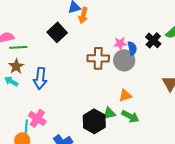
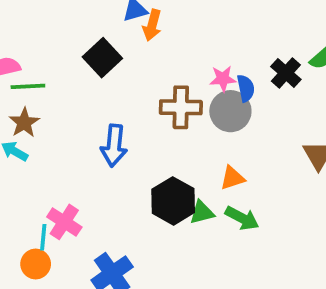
blue arrow: (40, 78) -> (114, 146), moved
black hexagon: (94, 121) -> (173, 201), moved

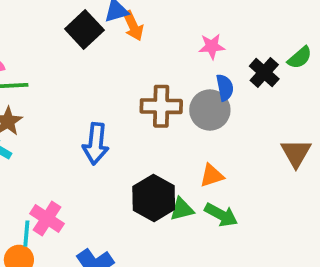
orange arrow: (152, 25) -> (133, 26), turned -40
black square: (102, 58) -> (84, 29), moved
pink star: (223, 79) -> (212, 46), moved

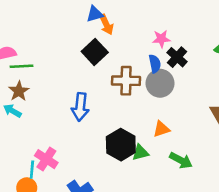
black square: (84, 29) -> (95, 52), moved
black cross: (264, 73) -> (177, 57), moved
blue semicircle: (225, 88) -> (155, 64), moved
green arrow: (221, 215) -> (181, 160), moved

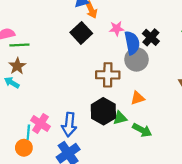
pink star: (161, 39) -> (117, 29), moved
blue semicircle: (155, 64) -> (132, 43), size x1.5
brown cross: (126, 81) -> (108, 75), moved
blue arrow: (80, 107) -> (69, 125), moved
green arrow: (181, 160) -> (142, 130), moved

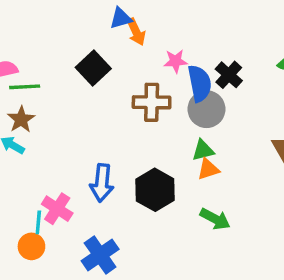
black square: (81, 33) -> (93, 68), moved
brown cross: (108, 75) -> (152, 102), moved
green triangle: (120, 118) -> (203, 150), moved
blue arrow: (69, 125) -> (102, 183), moved

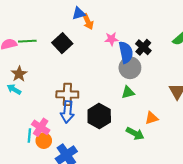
green line: (25, 87) -> (27, 41), moved
brown cross: (152, 102) -> (67, 94), moved
orange triangle: (208, 169) -> (152, 118), moved
orange circle: (31, 246) -> (44, 141), moved

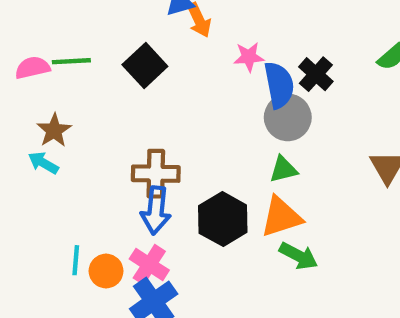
orange triangle: (152, 118) -> (281, 217), moved, size x1.5
pink cross: (41, 127) -> (149, 265), moved

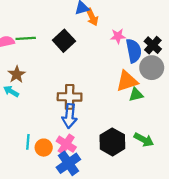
gray circle: (288, 117) -> (152, 68), moved
orange triangle: (281, 217) -> (127, 81), moved
black hexagon: (223, 219) -> (112, 142), moved

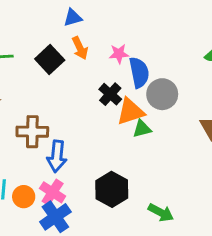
orange arrow: (92, 17) -> (80, 48), moved
black cross: (153, 45) -> (110, 94), moved
brown cross: (70, 97) -> (32, 132), moved
green arrow: (144, 140) -> (161, 212), moved

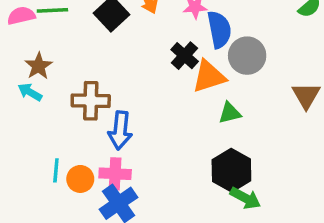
green triangle: (142, 129) -> (230, 113), moved
black hexagon: (112, 189) -> (231, 170), moved
pink cross: (53, 192) -> (115, 174), turned -30

